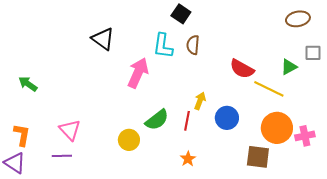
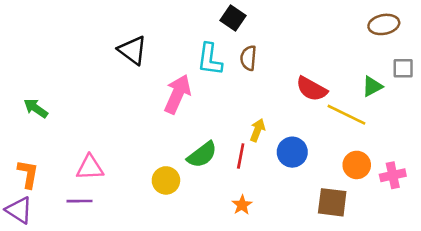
orange circle: (277, 128) -> (357, 165), size x0.7
pink triangle: (70, 130) -> (90, 168), turned -50

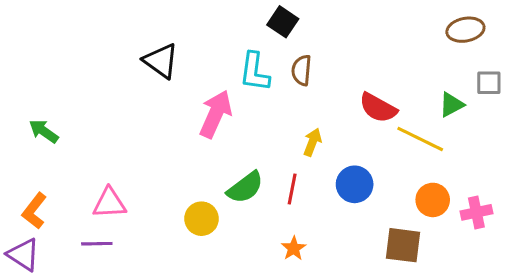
yellow arrow: (257, 130) -> (312, 142), moved
orange L-shape: (28, 174) -> (34, 211), turned -152

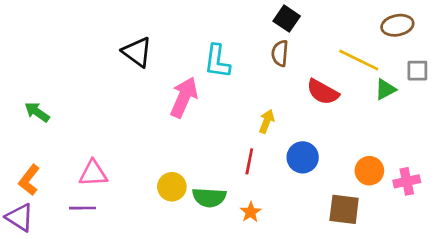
black square: (283, 22) -> (287, 19), moved
brown semicircle: (301, 70) -> (280, 53), moved
yellow line: (420, 139) -> (359, 60), moved
green semicircle: (245, 187) -> (209, 197), moved, turned 40

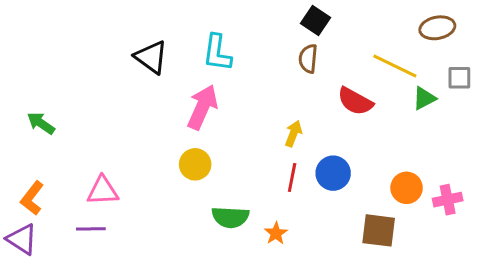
cyan L-shape: (217, 61) -> (217, 53), moved
red line: (249, 161) -> (292, 178), moved
yellow circle: (172, 187) -> (195, 164), moved

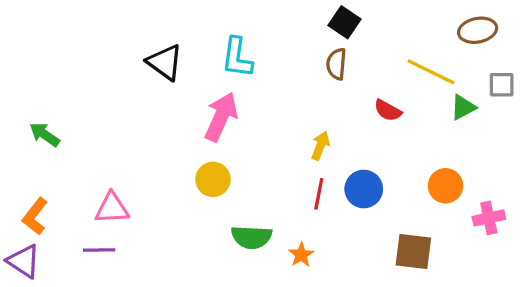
red semicircle: (355, 101) -> (388, 110), size x0.7
orange circle: (407, 188) -> (445, 186), moved

